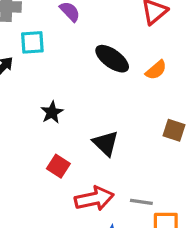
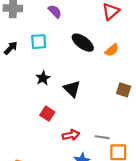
cyan square: (32, 42) -> (39, 42), moved
black triangle: (106, 143) -> (72, 89), moved
red arrow: (94, 199) -> (71, 135), size x0.7

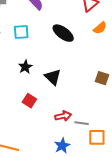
orange semicircle: (112, 50) -> (100, 28), moved
red arrow: (71, 135) -> (63, 116), moved

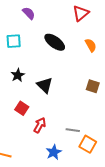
orange semicircle: (100, 28) -> (91, 45), moved, turned -80
red arrow: (63, 116) -> (40, 125), moved, turned -49
orange square: (97, 137) -> (88, 144), turned 30

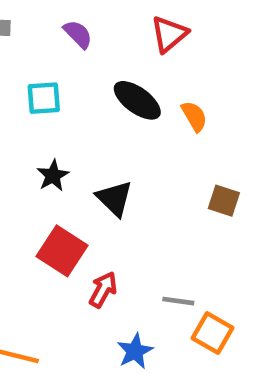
red triangle: (81, 13) -> (169, 34), moved
orange semicircle: (91, 45) -> (194, 116), moved
red square: (22, 108) -> (62, 251), size x1.5

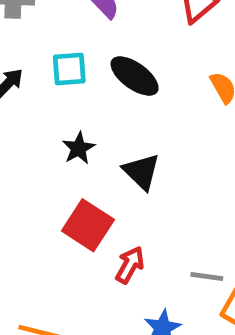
black ellipse: (137, 100) -> (135, 76), moved

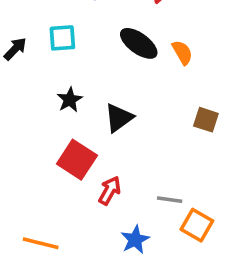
black ellipse: (135, 76) -> (139, 43), moved
black triangle: (142, 172) -> (119, 118), turned 40

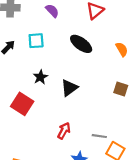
orange semicircle: (182, 52) -> (122, 49), moved
red square: (77, 160) -> (22, 104), moved

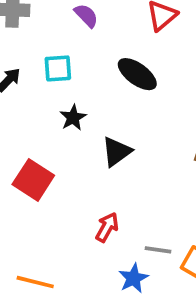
black star: (40, 77) -> (73, 118), moved
gray line: (99, 136) -> (158, 250), moved

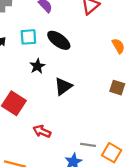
black ellipse: (137, 74) -> (59, 40), moved
red arrow: (107, 227) -> (42, 131), moved, turned -96

